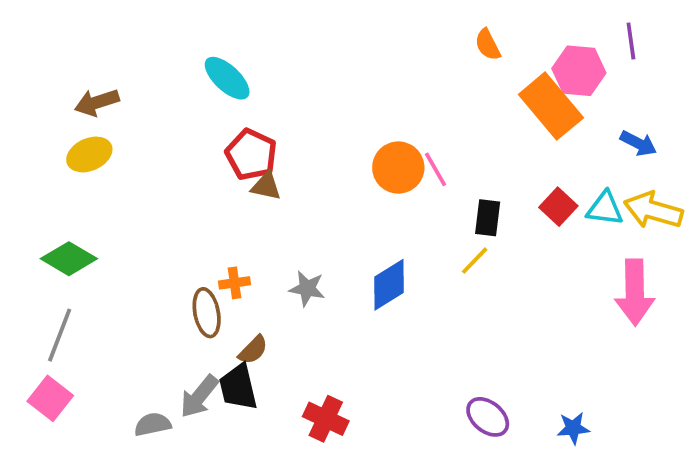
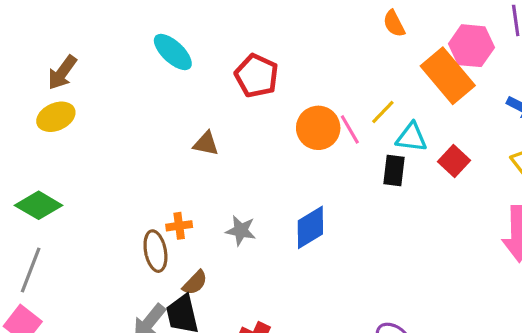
brown arrow: (97, 102) -> (62, 73), turned -36
red pentagon: (251, 154) -> (257, 76), moved
cyan triangle: (605, 208) -> (411, 137), moved
yellow line: (475, 261) -> (383, 112), moved

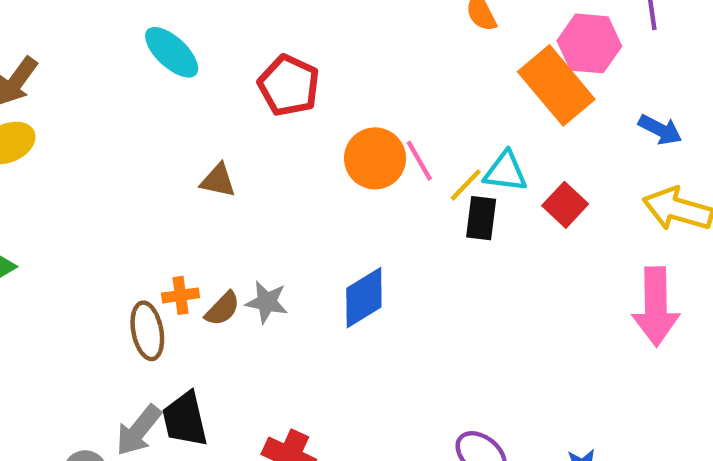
yellow line: (383, 112) -> (466, 185), moved
brown semicircle: (195, 283) -> (222, 309), moved

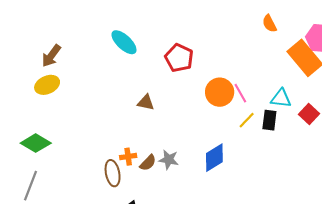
yellow line: (466, 185) -> (247, 120), moved

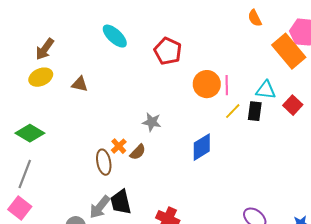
pink line: (240, 93) -> (227, 85), turned 30
brown triangle: (146, 103) -> (80, 84), moved
orange cross: (128, 157) -> (119, 146), turned -35
gray star: (169, 160) -> (152, 122), moved

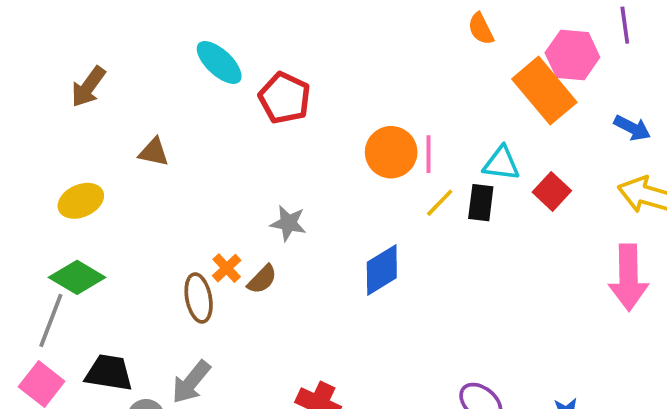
red pentagon: (168, 51) -> (285, 98), moved
yellow ellipse: (41, 77) -> (81, 201), moved
green diamond: (30, 133) -> (77, 277), moved
black trapezoid: (121, 202) -> (109, 373), moved, turned 112

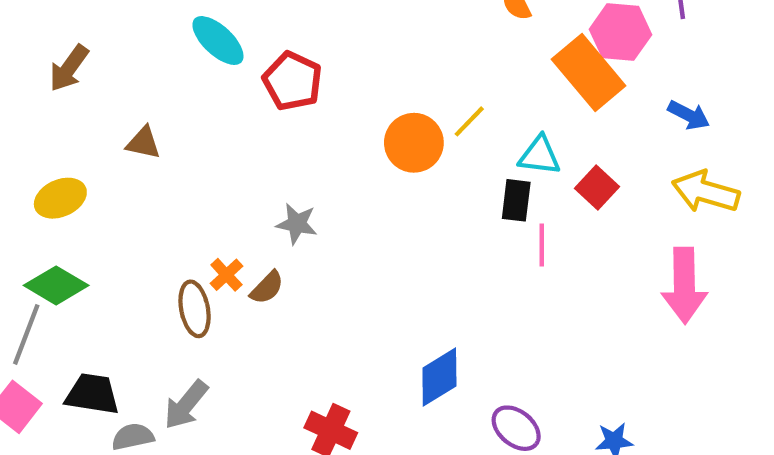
pink line: (428, 154) -> (542, 245), moved
yellow line: (440, 203) -> (469, 121), moved
blue diamond: (382, 270) -> (439, 377), moved

